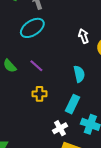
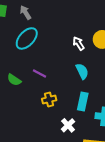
white arrow: (84, 36) -> (79, 43), moved
white cross: (60, 128) -> (68, 125), moved

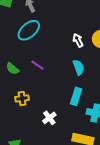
yellow cross: (49, 99) -> (22, 98), moved
white cross: (68, 125) -> (49, 118), moved

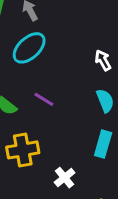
yellow cross: (22, 98) -> (23, 150), size x1.5

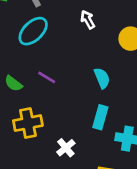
white arrow: (103, 60) -> (88, 20), moved

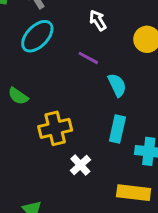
purple line: (47, 77) -> (88, 58), moved
yellow cross: (28, 123) -> (55, 128), moved

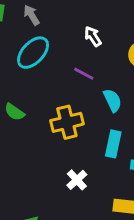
yellow cross: (55, 128) -> (67, 122), moved

